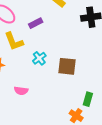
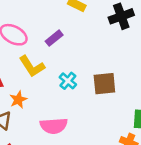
pink semicircle: (21, 91) -> (54, 126), size x1.5

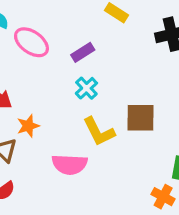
yellow L-shape: (32, 66) -> (99, 132), moved
cyan cross: (68, 81) -> (86, 88), moved

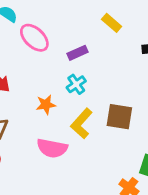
orange star: (28, 126) -> (46, 105), moved
yellow L-shape: (99, 132) -> (81, 123), turned 60

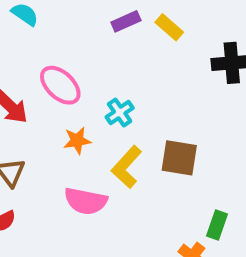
pink ellipse: (34, 38) -> (60, 85), moved
purple rectangle: (77, 53) -> (126, 21), moved

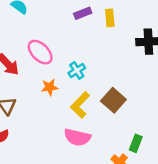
yellow rectangle: (169, 27) -> (110, 18), turned 42
brown square: (179, 158) -> (113, 100), turned 30
pink semicircle: (86, 201) -> (77, 137), moved

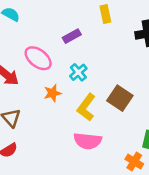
purple rectangle: (83, 13) -> (72, 36), moved

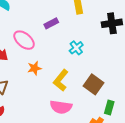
cyan cross: (78, 72) -> (76, 48), moved
brown square: (120, 98) -> (94, 84), moved

